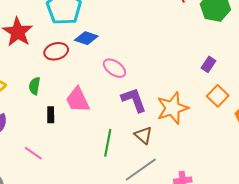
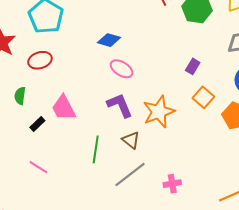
blue diamond: (86, 38) -> (109, 40), moved
pink ellipse: (114, 68) -> (122, 69), moved
black rectangle: (51, 115) -> (37, 124), turned 49
pink line: (33, 153) -> (38, 167), moved

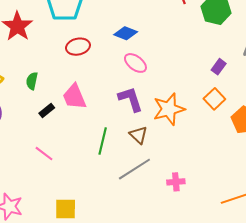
red ellipse: (40, 60) -> (78, 47), moved
purple rectangle: (193, 66) -> (219, 67), moved

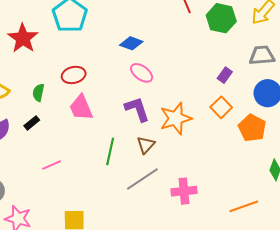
red ellipse: (78, 47) -> (74, 75), moved
black rectangle: (47, 110) -> (32, 123), moved
brown triangle: (138, 135) -> (146, 145), turned 30
pink line: (44, 154) -> (52, 165), turned -60
pink cross: (176, 182) -> (184, 191), size x1.4

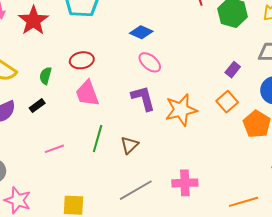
brown triangle: (146, 145) -> (129, 145), moved
green line: (110, 151) -> (98, 139), moved
gray line: (142, 179) -> (136, 190), moved

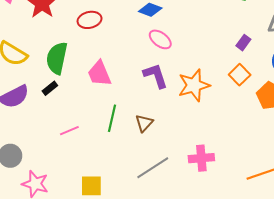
red ellipse: (82, 60) -> (90, 20), moved
green semicircle: (46, 76) -> (57, 58), size x1.8

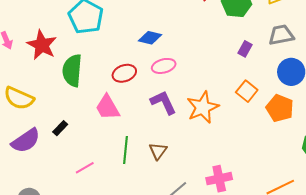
red ellipse: (90, 20) -> (124, 73), moved
pink ellipse: (160, 39) -> (164, 66), turned -45
purple rectangle: (243, 43) -> (245, 49), moved
green semicircle: (57, 58) -> (72, 70), moved

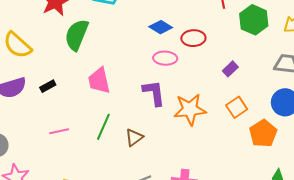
purple rectangle: (245, 49) -> (230, 69), moved
red ellipse: (124, 73) -> (193, 38), moved

